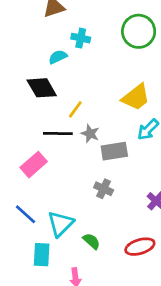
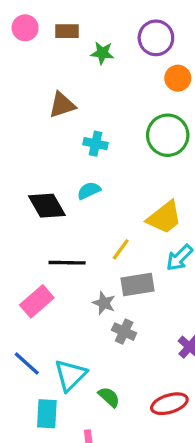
cyan semicircle: (58, 57) -> (89, 191), moved
yellow line: (75, 109) -> (121, 249), moved
gray star: (90, 134) -> (104, 303), moved

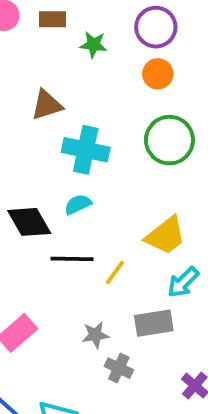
orange circle: (178, 78) -> (158, 74), moved
cyan cross: (96, 144) -> (86, 150), size x1.6
black line: (67, 263) -> (72, 259), moved
gray rectangle: (138, 285) -> (154, 323), moved
gray star: (104, 303) -> (95, 335), turned -30

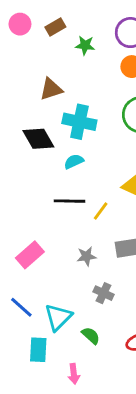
brown rectangle: (53, 19) -> (55, 27), turned -30
black diamond: (29, 222) -> (38, 139), moved
gray cross: (119, 368) -> (103, 293), moved

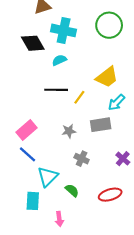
blue line: (21, 307) -> (28, 154), moved

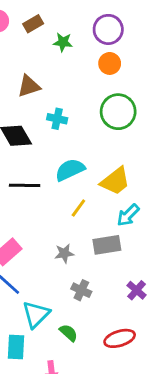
cyan cross: (64, 30) -> (57, 119), size x0.6
cyan semicircle: (59, 60) -> (70, 170), moved, size x1.5
black line: (56, 90) -> (25, 185), moved

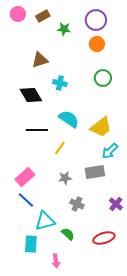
green circle: (118, 112) -> (103, 78), size x0.7
cyan semicircle: (70, 170) -> (69, 119), turned 60
yellow line: (78, 208) -> (60, 148), moved
cyan triangle: (36, 314) -> (45, 221), turned 30

